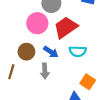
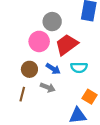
gray arrow: (45, 71) -> (48, 87), turned -64
brown line: (11, 72) -> (22, 94), moved

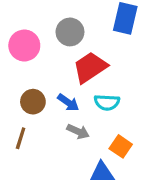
pink circle: (39, 41) -> (24, 46), moved
gray arrow: (48, 87) -> (78, 132), moved

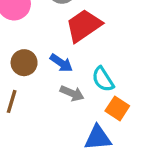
cyan semicircle: (107, 102) -> (103, 79), moved, turned 55

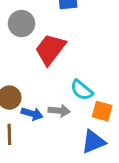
blue arrow: (61, 63) -> (32, 114), moved

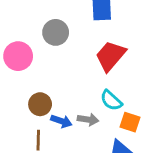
red trapezoid: (50, 49) -> (110, 56), moved

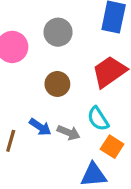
brown circle: (40, 104) -> (57, 84), moved

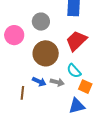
brown circle: (57, 84) -> (46, 53), size x1.6

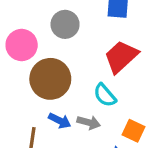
brown circle: (46, 53) -> (50, 79), moved
cyan semicircle: (74, 71) -> (105, 95), moved

